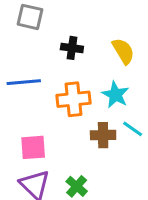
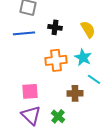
blue line: (24, 82) -> (24, 33), moved
brown cross: (103, 135) -> (75, 93), moved

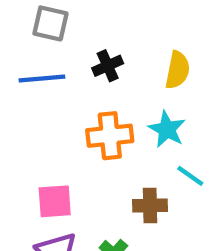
black cross: (55, 27) -> (108, 66), turned -32
yellow semicircle: (88, 29) -> (178, 70), turned 42

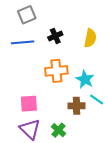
gray square: (50, 23) -> (27, 15), turned -36
cyan star: (167, 129) -> (85, 79), moved
cyan line: (190, 176) -> (97, 99), moved

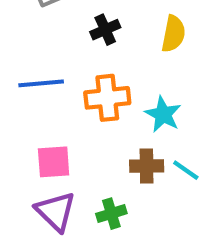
blue line: (23, 42) -> (41, 83), moved
cyan line: (97, 99) -> (186, 170), moved
green cross: (58, 130) -> (111, 214), turned 32

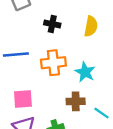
black cross: (105, 30) -> (52, 24), turned 35
cyan line: (186, 170) -> (101, 113), moved

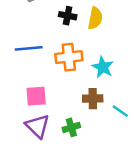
yellow semicircle: (91, 26) -> (95, 18), moved

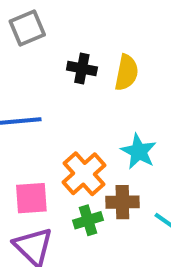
orange cross: (69, 57) -> (84, 174), moved, turned -36
green cross: (71, 127) -> (88, 220), moved

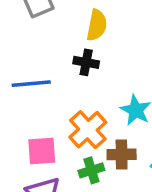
black cross: (82, 68) -> (86, 62), moved
yellow semicircle: (126, 73) -> (97, 25), moved

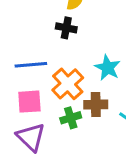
blue line: (31, 84) -> (31, 65), moved

